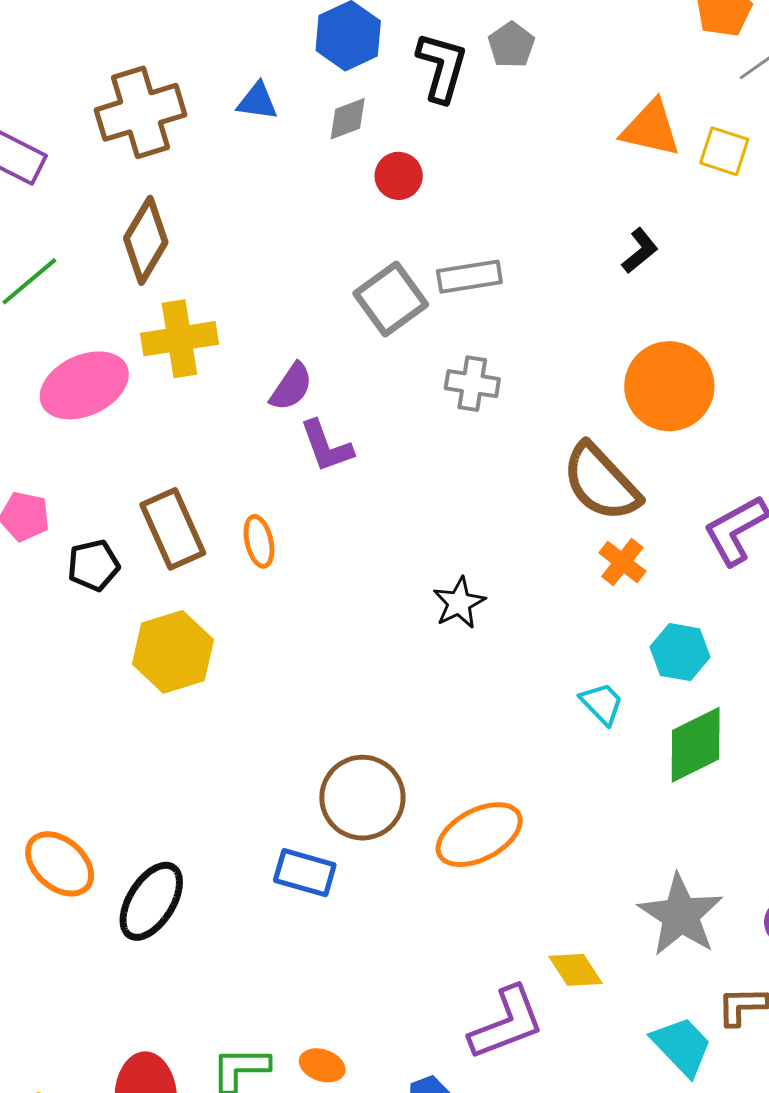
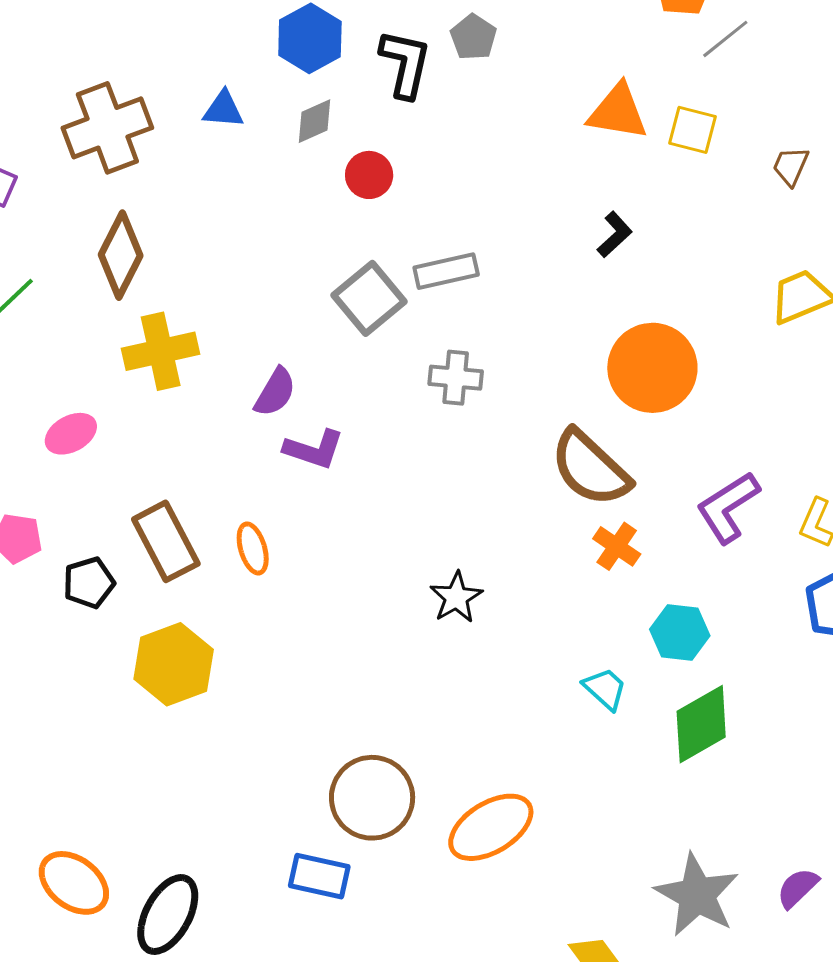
pink ellipse: (84, 385) -> (71, 434), moved, size x0.6
purple L-shape: (326, 446) -> (314, 449), turned -48

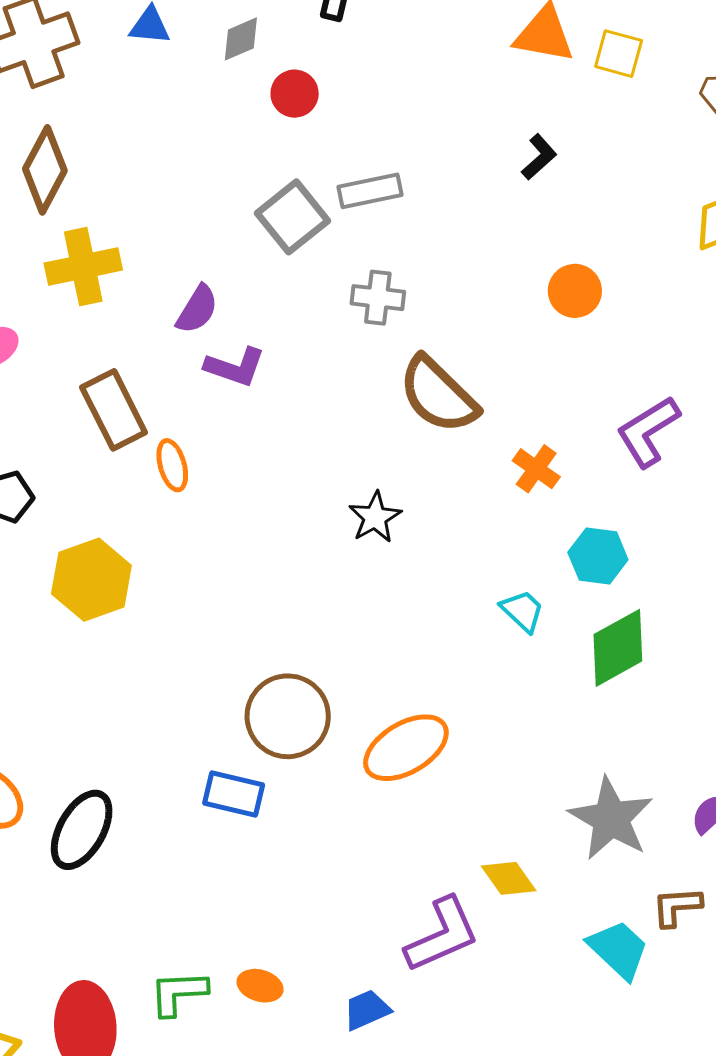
orange circle: (652, 368) -> (575, 291), size x0.6
brown semicircle: (590, 468) -> (438, 395), moved
brown rectangle: (166, 541) -> (114, 410), moved

